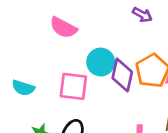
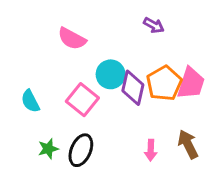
pink square: (73, 86) -> (82, 100), turned 32
cyan semicircle: (23, 88) -> (30, 101), turned 45

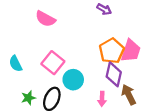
cyan circle: (111, 74) -> (73, 80), moved
purple diamond: (133, 88) -> (114, 74), moved

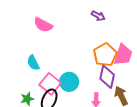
pink square: (53, 63) -> (50, 84), moved
cyan semicircle: (16, 64) -> (33, 63), moved

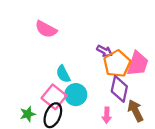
purple arrow: (98, 16) -> (104, 51), moved
cyan semicircle: (33, 63) -> (63, 74), moved

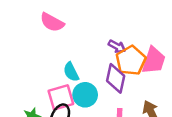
purple diamond: (119, 89) -> (116, 78), moved
pink square: (54, 97) -> (61, 97), turned 35

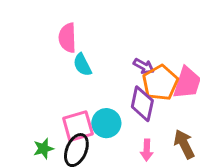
pink semicircle: (52, 22) -> (67, 38), turned 60
cyan semicircle: (71, 72) -> (82, 65), moved

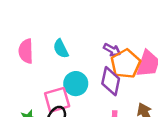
pink semicircle: (67, 38) -> (26, 51), moved
cyan circle: (106, 123) -> (76, 84), moved

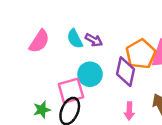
purple arrow: (112, 50) -> (94, 40), moved
pink semicircle: (26, 51) -> (39, 41), turned -145

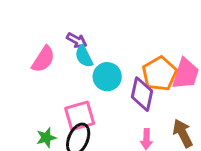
purple arrow: (94, 40) -> (77, 40), moved
cyan circle: (90, 74) -> (107, 77), moved

